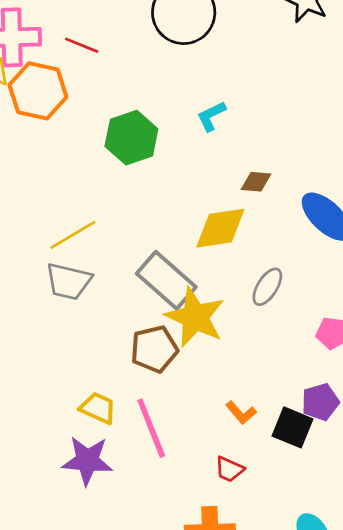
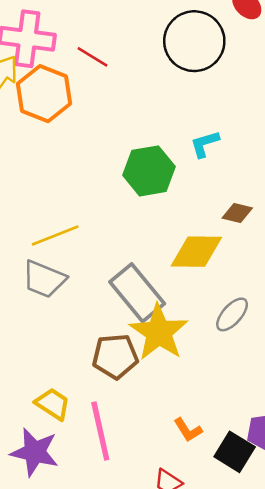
green hexagon: (131, 138) -> (149, 171), moved

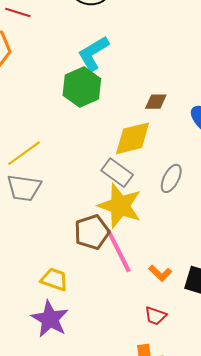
cyan L-shape: (205, 144) -> (93, 53), moved, size x1.5
gray rectangle: (137, 293) -> (117, 173), moved, size x0.7
pink line: (100, 431) -> (119, 251), moved
purple star: (35, 452) -> (50, 319), turned 30

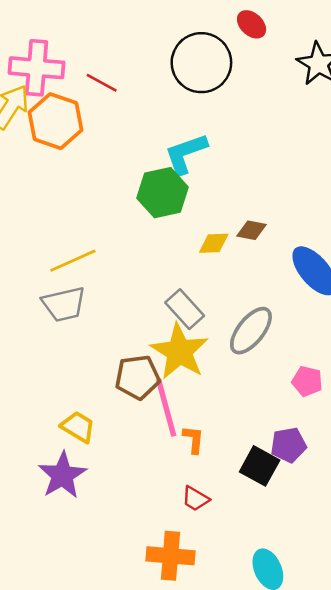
yellow diamond: (133, 138) -> (214, 243), moved, size x0.6
gray ellipse: (171, 178) -> (251, 331), size x1.4
gray trapezoid: (24, 188) -> (64, 304), turned -33
orange L-shape: (160, 273) -> (193, 439), moved, turned -140

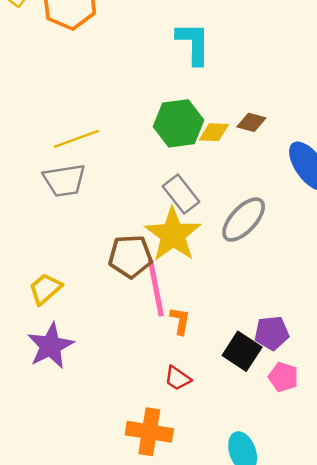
cyan L-shape: (186, 154) -> (193, 43), turned 105
green hexagon: (163, 193) -> (178, 123), moved
pink pentagon: (307, 381) -> (283, 377), moved
yellow trapezoid: (78, 427) -> (45, 289), moved, turned -76

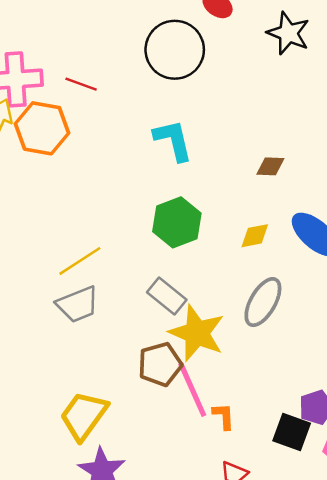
brown diamond: (251, 122) -> (270, 166), moved
yellow diamond: (214, 132) -> (255, 236), moved
gray rectangle: (181, 194) -> (167, 296), moved
yellow trapezoid: (45, 289) -> (84, 416), size x1.5

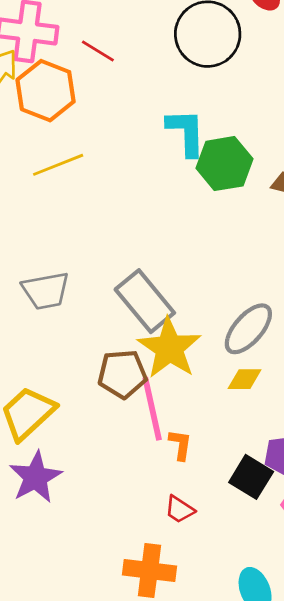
green hexagon: (177, 222) -> (224, 164), moved
yellow diamond: (255, 236) -> (244, 379), moved
yellow line: (80, 261) -> (58, 165), moved
gray rectangle: (167, 296) -> (145, 301), size x1.4

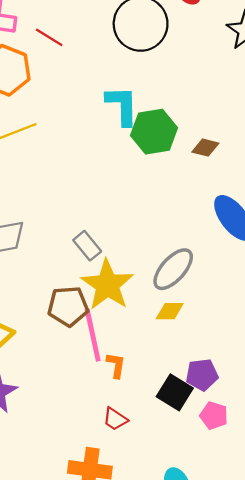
gray rectangle: (145, 301) -> (87, 246), size x0.6

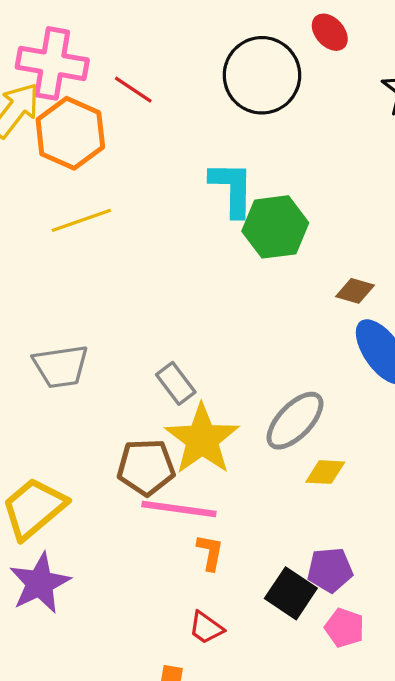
brown diamond: (205, 148) -> (355, 291), moved
yellow diamond: (170, 311) -> (325, 472), moved
pink line: (93, 335) -> (179, 509), turned -72

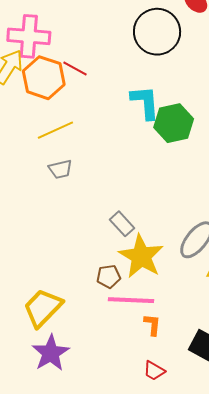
red line: (133, 90) -> (75, 69), moved
gray trapezoid: (61, 366) -> (60, 169), moved, size x0.7
brown pentagon: (146, 467) -> (109, 277), size x0.7

